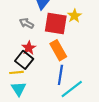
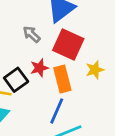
yellow star: (74, 16) -> (95, 70), moved
red star: (29, 48) -> (39, 68), moved

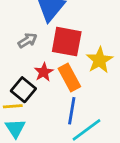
gray arrow: (32, 34) -> (28, 40), turned 120
yellow star: (95, 70) -> (99, 60), size x1.4

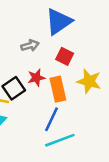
red square: (67, 42) -> (65, 56), size x0.6
yellow star: (99, 60) -> (89, 81), turned 30

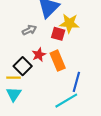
yellow star: (89, 81) -> (69, 23), moved
blue line: (52, 119) -> (76, 82), moved

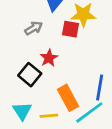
orange rectangle: (58, 61) -> (68, 98), moved
yellow line: (14, 78) -> (49, 116), moved

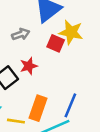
orange rectangle: (68, 98) -> (38, 108), turned 35

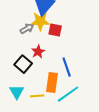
yellow star: (71, 32) -> (40, 21), moved
blue line: (70, 105) -> (67, 67), moved, turned -30

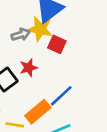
blue line: (67, 67) -> (61, 96), turned 54
orange rectangle: (52, 82) -> (38, 112), turned 30

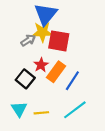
red square: (57, 44) -> (59, 41), size x1.5
orange rectangle: (38, 112) -> (56, 72), moved

